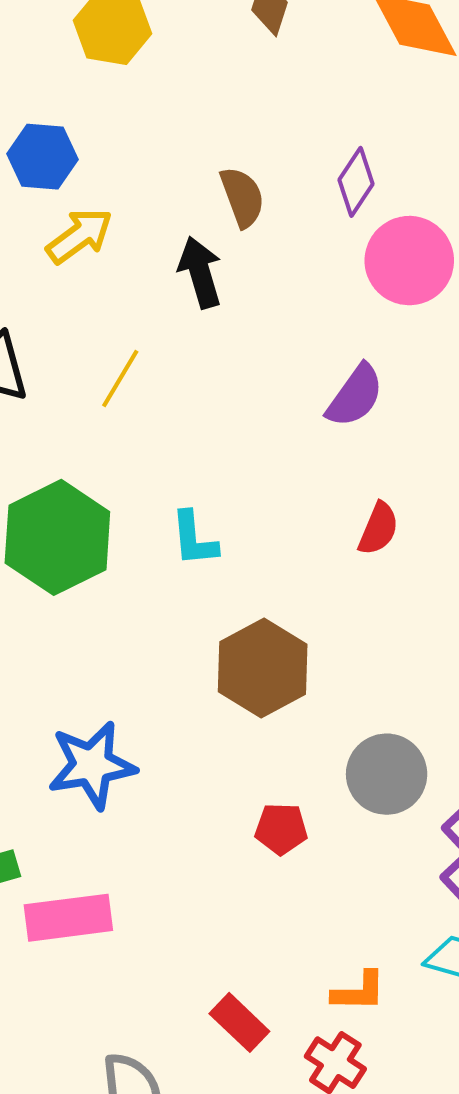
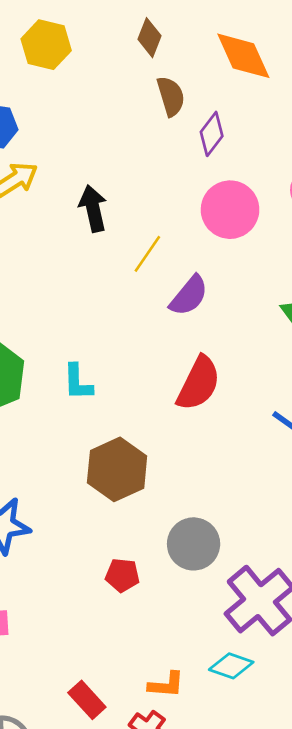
purple diamond: (356, 182) -> (212, 134), moved
brown semicircle: (242, 197) -> (171, 96), moved
yellow line: (120, 379) -> (147, 254), moved
red semicircle: (378, 529) -> (199, 383), size x1.6

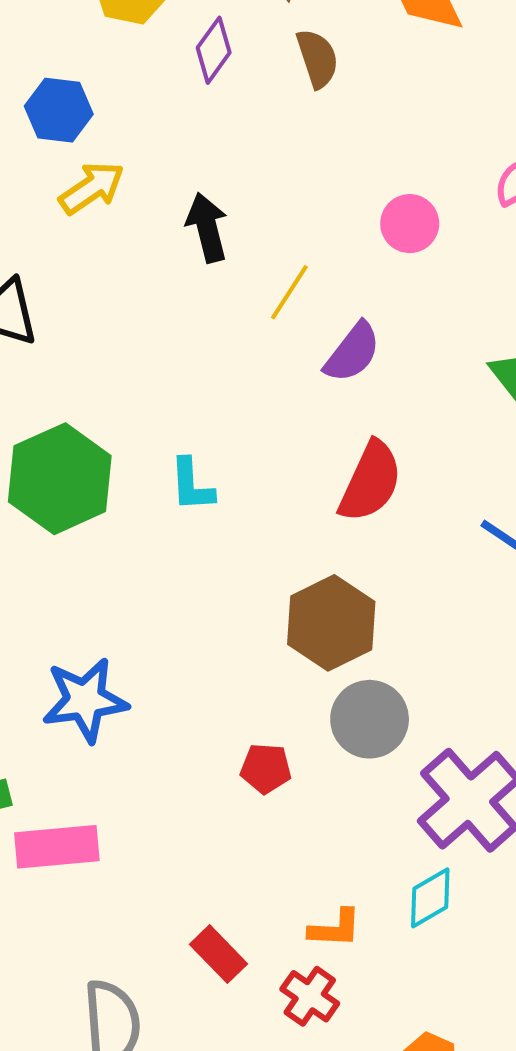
purple diamond: (212, 134) -> (214, 50), moved
pink circle: (230, 210) -> (410, 224), size x0.7
brown hexagon: (117, 469) -> (331, 623), moved
cyan diamond: (231, 666) -> (430, 898), turned -48

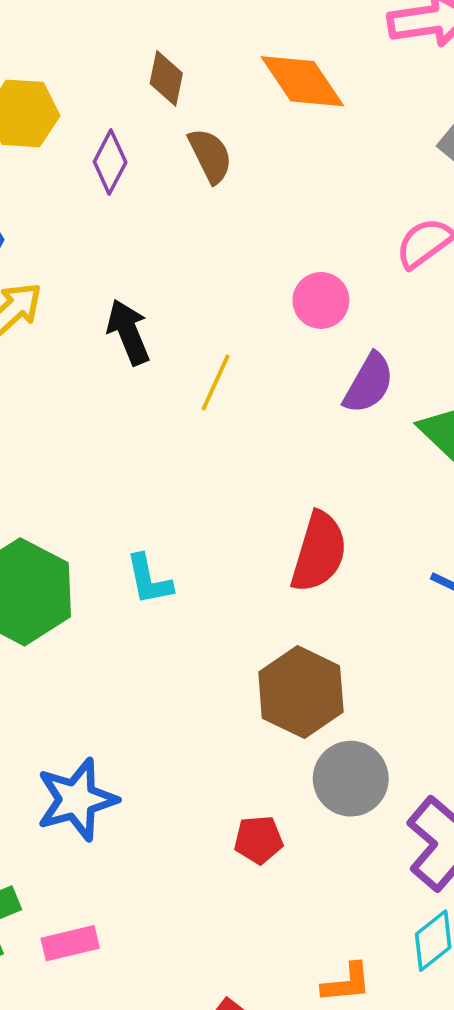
purple semicircle: (352, 352) -> (369, 383), moved
pink rectangle: (57, 847) -> (70, 943), size x0.7

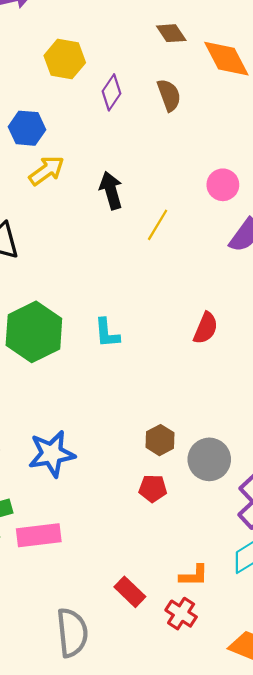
brown diamond: (166, 78) -> (171, 33), moved, turned -52
red semicircle: (319, 552) -> (206, 328), size x0.7
brown hexagon: (301, 692) -> (160, 440), moved, size x0.6
pink rectangle: (70, 943) -> (39, 535), size x1.4

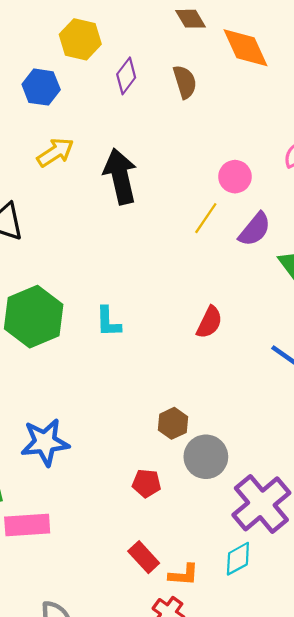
blue hexagon: (27, 128) -> (41, 87), moved
black arrow: (111, 190) -> (120, 176), size x1.4
yellow line: (158, 225) -> (206, 218), moved
brown hexagon: (160, 440) -> (173, 423), moved
red rectangle: (130, 592) -> (144, 557), moved

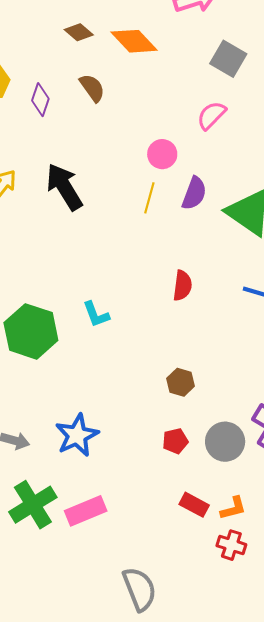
gray circle: (206, 457) -> (225, 442), moved

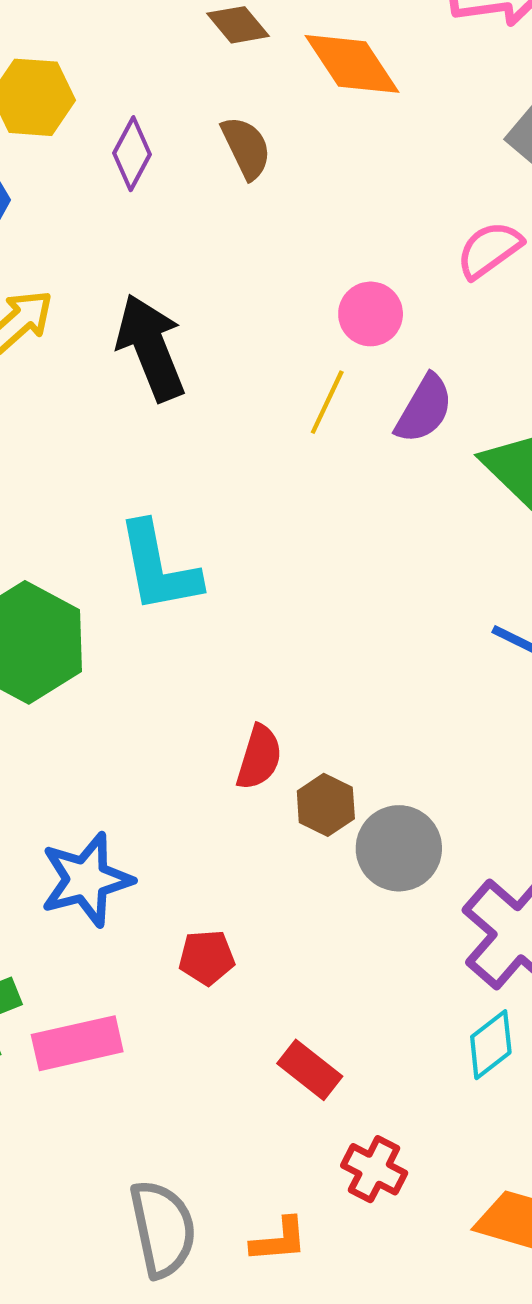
red semicircle: (182, 286) -> (259, 757), moved
cyan L-shape: (96, 314) -> (159, 567), moved, size x1.6
red pentagon: (175, 441) -> (207, 958), moved
gray circle: (225, 442) -> (399, 848), moved
orange L-shape: (233, 508) -> (279, 1240), moved

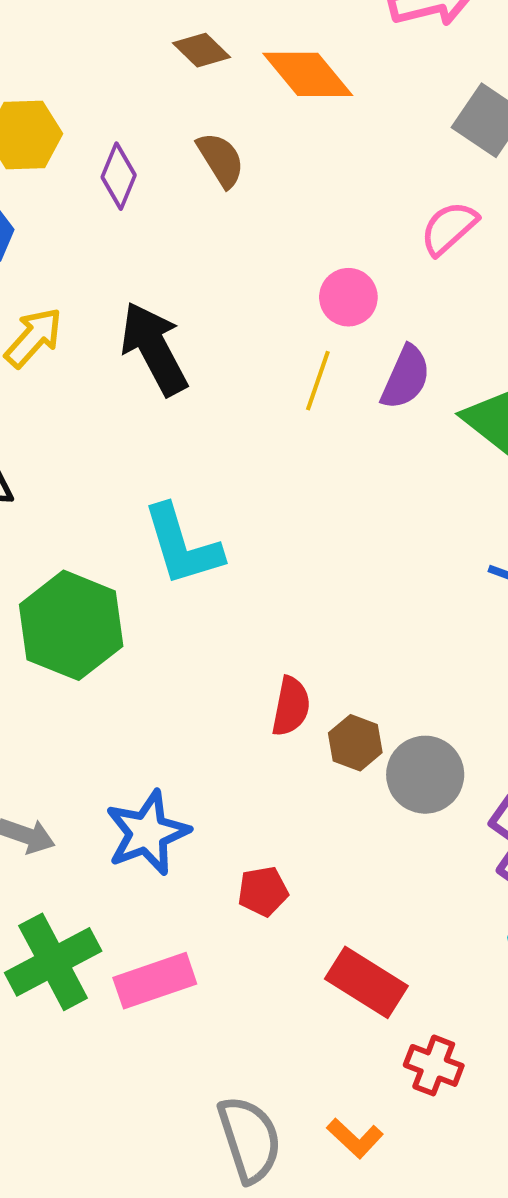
red rectangle: (310, 1070) -> (366, 982), size x1.4
orange L-shape: (279, 1240) -> (355, 1138), turned 54

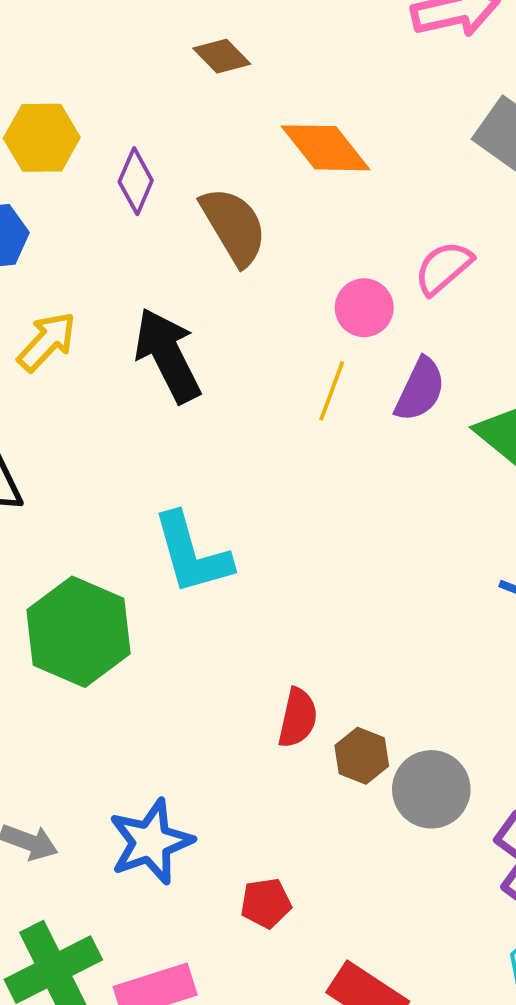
orange diamond: (308, 74) -> (326, 148), moved
brown semicircle: (221, 160) -> (234, 226), moved, size x1.4
pink semicircle: (449, 228) -> (443, 268), moved

